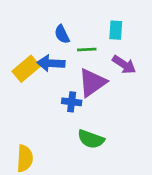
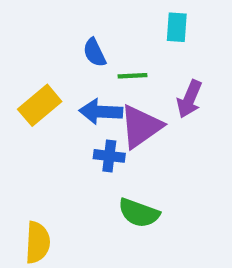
cyan rectangle: (116, 30) -> (177, 27), moved
blue arrow: (51, 63) -> (101, 112), moved
purple arrow: (124, 65) -> (189, 99), turned 80

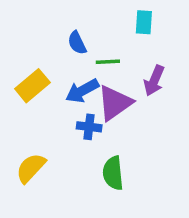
blue arrow: (101, 112) -> (82, 91), turned -32
green semicircle: (139, 213) -> (113, 173), turned 64
yellow semicircle: (38, 242) -> (31, 168), moved, turned -140

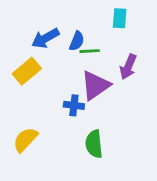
blue semicircle: (77, 43) -> (77, 41), moved, turned -132
blue arrow: (82, 91) -> (45, 38), moved

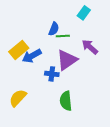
cyan rectangle: (120, 18) -> (84, 13), turned 32
blue arrow: (45, 38) -> (32, 56), moved
purple arrow: (128, 67) -> (90, 47), turned 108

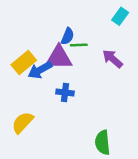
cyan rectangle: (84, 13) -> (120, 16), moved
purple triangle: (67, 60) -> (59, 58), moved, turned 35
green semicircle: (66, 101) -> (103, 143), moved

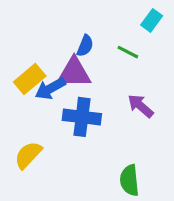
green line: (79, 45) -> (128, 52), moved, turned 30
purple arrow: (113, 59) -> (141, 106), moved
blue cross: (65, 93) -> (82, 117), size x1.6

